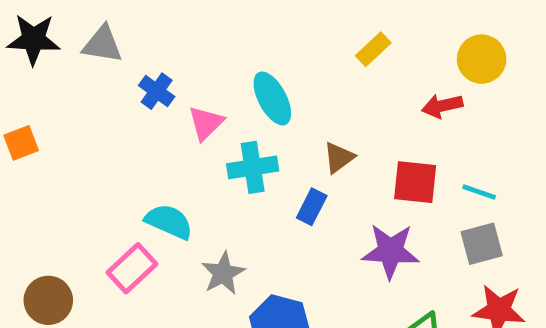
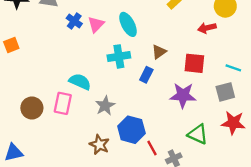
pink triangle: (206, 123) -> (96, 24), moved
cyan line: (479, 192) -> (233, 68), moved
pink rectangle: (132, 268) -> (63, 103), turned -35
brown circle: (48, 300) -> (32, 108), moved

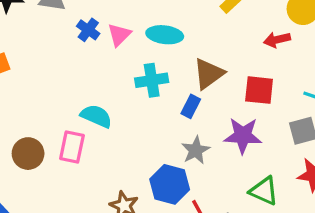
cyan ellipse: (128, 24) -> (165, 35), turned -55
brown triangle: (159, 52) -> (209, 74), size x1.5
gray star: (105, 106) -> (196, 150), moved

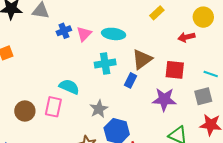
blue cross: (88, 30) -> (64, 31), turned 32
gray star: (196, 150) -> (99, 109), moved

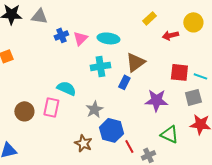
red arrow: (186, 37) -> (170, 35), moved
red square: (175, 70) -> (179, 72), moved

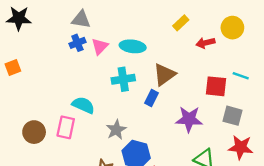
gray triangle: (39, 16) -> (81, 19), moved
cyan line: (200, 76) -> (241, 76), moved
gray square: (193, 97) -> (232, 116), turned 30

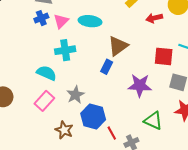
cyan cross: (123, 79) -> (65, 50), moved
pink rectangle: (66, 127) -> (44, 101), moved, turned 30

